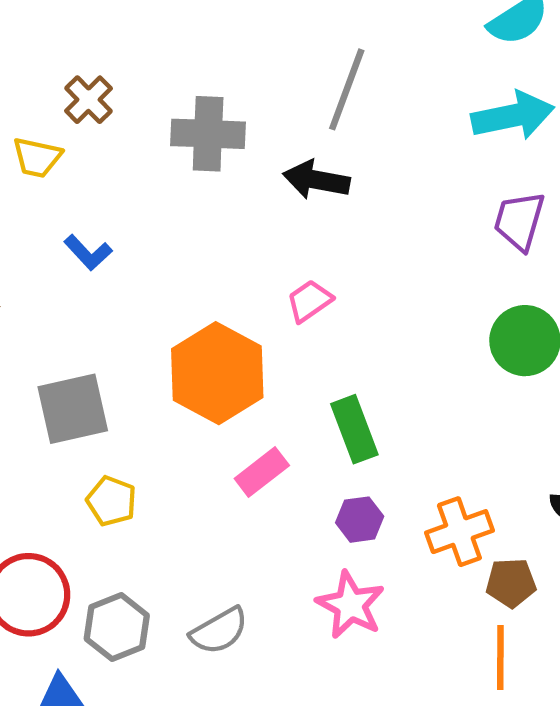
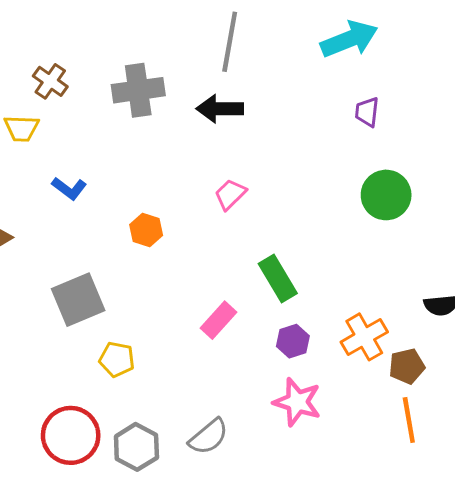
purple trapezoid: (519, 221) -> (367, 112), size x0.7
orange hexagon: (217, 373) -> (146, 230), moved, size x0.5

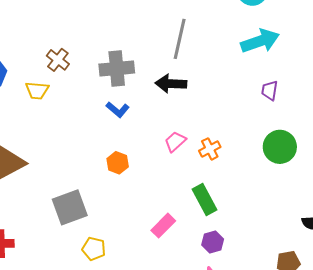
blue L-shape: (69, 188) -> (118, 110), moved
orange cross: (364, 337) -> (210, 149), moved, size x0.7

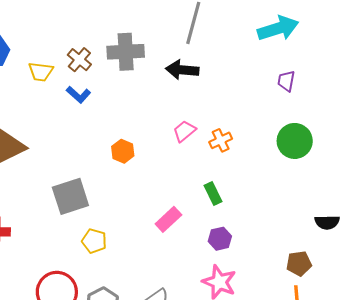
brown cross: (58, 60) -> (79, 60), moved
blue L-shape: (118, 110) -> (78, 95), moved
green rectangle: (204, 199) -> (213, 193), size x0.7

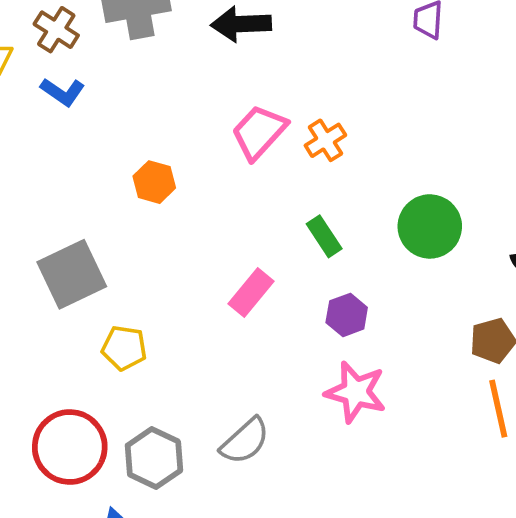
pink trapezoid: (184, 131) -> (259, 132), size x1.4
green circle: (295, 141) -> (430, 226), moved

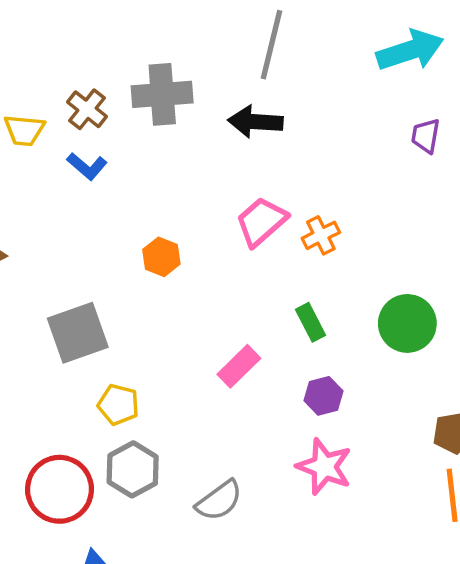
gray hexagon: (154, 458) -> (133, 469), moved

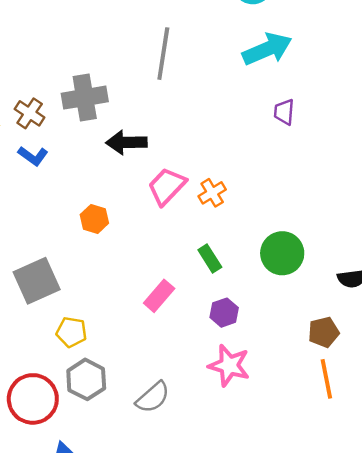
black arrow: (255, 122) -> (126, 142), moved

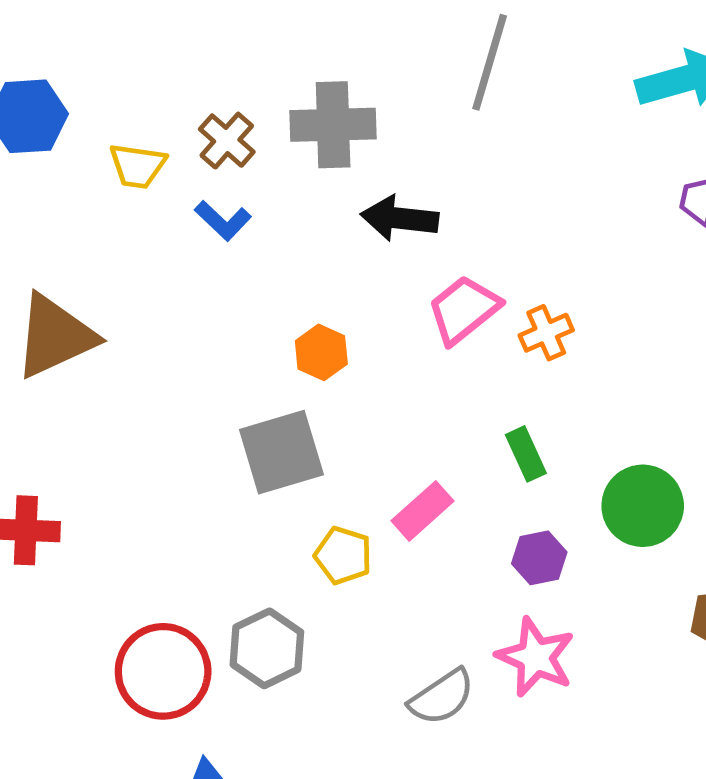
green circle: (282, 253) -> (643, 506), moved
gray square: (37, 281) -> (281, 452), moved
yellow pentagon: (71, 332) -> (343, 555), moved
gray semicircle: (153, 397) -> (442, 697), moved

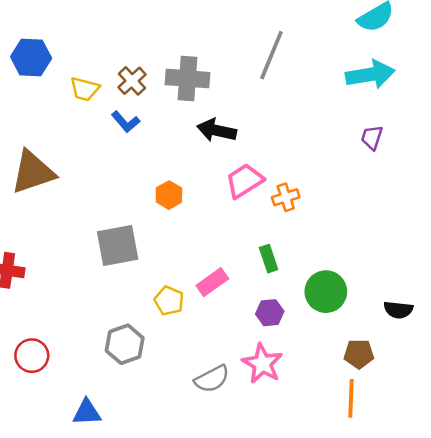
gray square: (281, 452) -> (118, 246), moved
red circle: (163, 671) -> (32, 356), moved, size x0.7

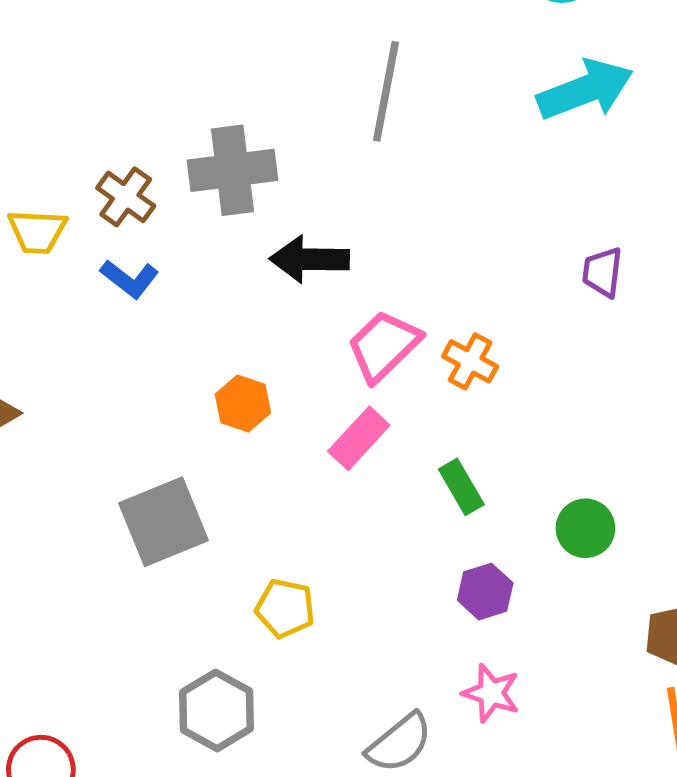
purple trapezoid: (372, 137) -> (603, 272), moved
orange cross: (286, 197) -> (470, 361), turned -32
pink rectangle: (212, 282) -> (359, 438), moved
green circle: (326, 292) -> (585, 528), size x0.7
pink star: (262, 364) -> (491, 693), size x0.7

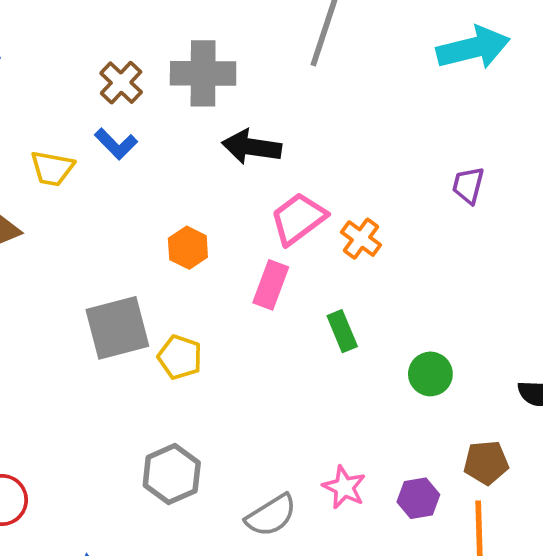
yellow trapezoid: (37, 231) -> (52, 168), moved
pink rectangle: (359, 438) -> (271, 285), turned -30
purple hexagon: (485, 592) -> (418, 498), moved
yellow pentagon: (285, 608) -> (180, 357), moved
gray hexagon: (216, 710) -> (172, 474), moved

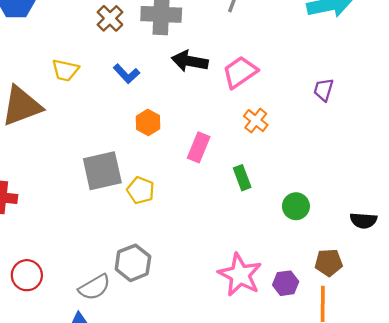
blue L-shape: (116, 144) -> (126, 74), moved
pink trapezoid: (298, 219) -> (240, 72), moved
pink star: (344, 487) -> (240, 275), size x1.6
gray semicircle: (271, 515) -> (94, 287), moved

